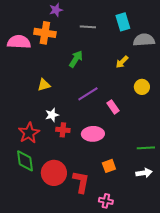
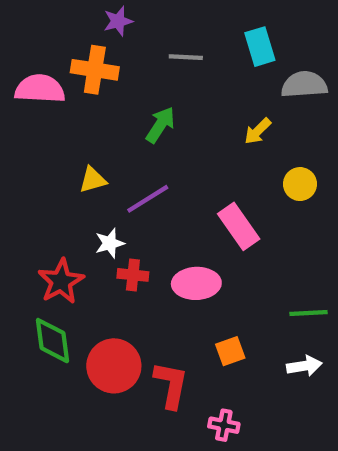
purple line: (88, 94) -> (148, 199), moved
pink rectangle: (113, 107) -> (239, 226), size x1.5

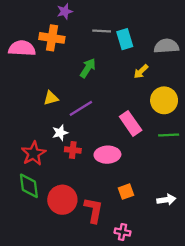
cyan rectangle: (260, 47) -> (125, 39), moved
yellow circle: (300, 184) -> (164, 100), size x1.5
green line: (308, 313) -> (169, 135), moved

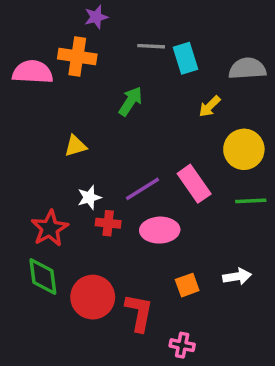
purple line: (81, 108) -> (143, 189), moved
white arrow: (166, 200) -> (237, 276), moved

